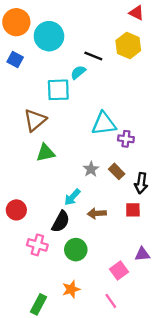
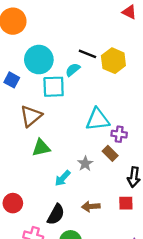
cyan circle: (49, 36) -> (39, 60), moved
yellow hexagon: (128, 45) -> (113, 61), moved
blue square: (15, 59) -> (12, 80), moved
brown rectangle: (117, 171) -> (110, 153), moved
cyan arrow: (72, 197) -> (63, 178), moved

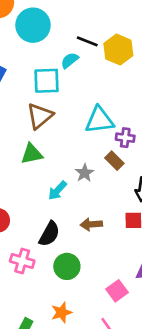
cyan circle: (39, 60) -> (33, 25), moved
brown triangle: (31, 116) -> (40, 116), moved

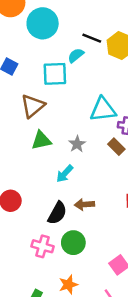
brown triangle: (40, 116) -> (33, 106), moved
gray star: (85, 173) -> (77, 144), moved
brown arrow: (91, 224) -> (84, 204), moved
pink cross: (22, 261) -> (43, 246), moved

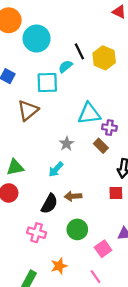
black line: (92, 38) -> (79, 51), turned 42
green triangle: (41, 140) -> (15, 167), moved
green circle: (73, 243) -> (77, 229), moved

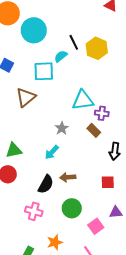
red square: (116, 193) -> (108, 182), moved

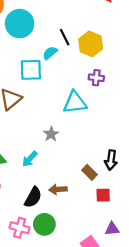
purple cross: (102, 113) -> (96, 78), moved
brown rectangle: (94, 130) -> (90, 172), moved
cyan arrow: (52, 152) -> (30, 159), moved
green circle: (72, 208) -> (44, 224), moved

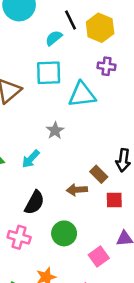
cyan square: (31, 70) -> (49, 73), moved
brown arrow: (58, 189) -> (77, 190), moved
green circle: (44, 224) -> (64, 233), moved

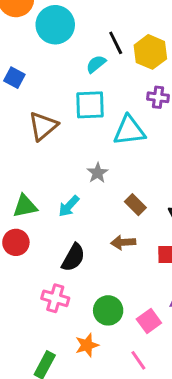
brown rectangle: (99, 174) -> (135, 205), moved
green circle: (64, 233) -> (108, 310), moved

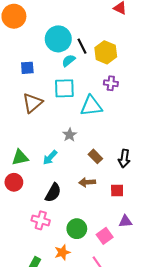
cyan circle: (55, 25) -> (58, 39), moved
blue square: (14, 78) -> (27, 68), moved, turned -32

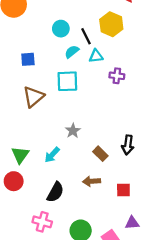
cyan circle: (58, 39) -> (61, 29), size x0.6
yellow hexagon: (106, 52) -> (111, 24), moved
cyan triangle: (91, 106) -> (96, 56), moved, size x0.6
green triangle: (20, 158) -> (20, 155), turned -42
black arrow: (124, 159) -> (128, 145), moved

